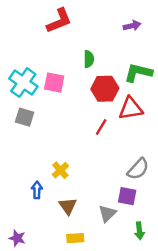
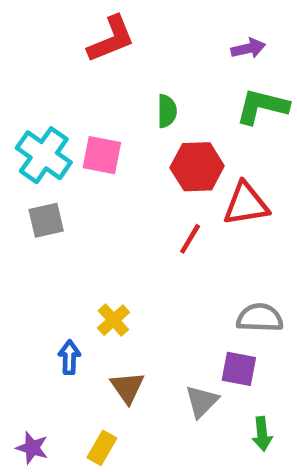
green L-shape: (138, 73) -> (262, 106), moved
gray square: (25, 117) -> (46, 220), turned -30
gray semicircle: (138, 169) -> (260, 318), turned -130
yellow rectangle: (75, 238) -> (102, 448), moved, turned -56

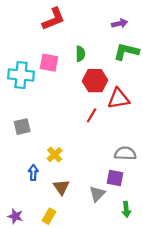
cyan cross: (44, 155) -> (21, 75), turned -30
pink square: (102, 155) -> (49, 63), moved
gray square: (46, 220) -> (22, 127), moved

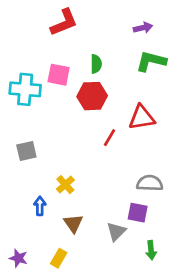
red hexagon: (95, 81) -> (92, 96), moved

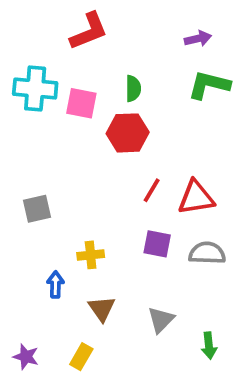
cyan cross: (25, 89) -> (35, 89), moved
red triangle: (142, 118) -> (196, 198), moved
yellow cross: (65, 185) -> (91, 255), turned 36
purple square: (138, 213) -> (157, 244), moved

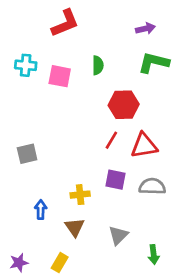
cyan cross: (35, 89) -> (26, 65), size x0.7
red hexagon: (128, 133) -> (124, 105), moved
yellow cross: (91, 255) -> (80, 195), moved
purple star: (26, 357) -> (19, 263), turned -30

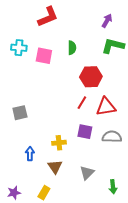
purple arrow: (145, 29) -> (107, 21), turned -48

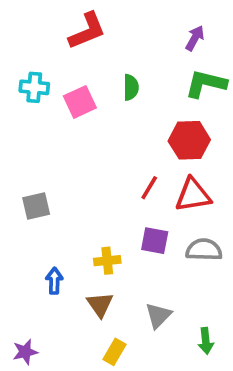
pink square: (44, 56) -> (80, 102), turned -36
red hexagon: (91, 77) -> (189, 140), moved
yellow rectangle: (44, 193) -> (115, 352), moved

